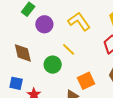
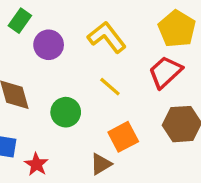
yellow line: (69, 49) -> (110, 87), moved

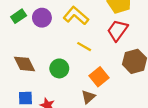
green rectangle: (20, 21) -> (19, 16), turned 32
purple circle: (49, 45) -> (42, 18), moved

